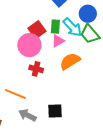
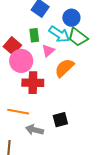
green rectangle: (55, 27) -> (34, 35), moved
red square: (37, 30) -> (12, 46), moved
red cross: (36, 69) -> (33, 83), size x1.5

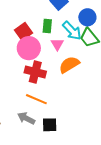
pink triangle: (48, 51) -> (57, 44), turned -32
orange line: (18, 112) -> (36, 99), moved
black square: (60, 120) -> (50, 125), moved

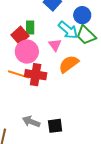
green rectangle: (47, 26) -> (30, 28), moved
orange line: (36, 99) -> (19, 74), moved

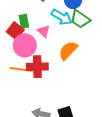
pink triangle: (55, 45) -> (44, 31), moved

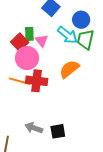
green trapezoid: (80, 19) -> (86, 40), turned 60
pink triangle: (44, 31) -> (42, 41), moved

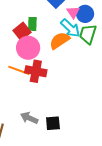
pink triangle: (42, 41) -> (73, 12), moved
orange semicircle: (69, 69) -> (60, 41), moved

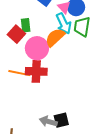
cyan arrow: (70, 28) -> (64, 23), turned 30
pink circle: (28, 48) -> (37, 48), moved
gray arrow: (29, 118) -> (48, 121), moved

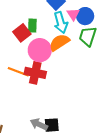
cyan arrow: (64, 23) -> (61, 22), moved

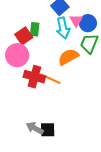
orange semicircle: (59, 42) -> (68, 57), moved
pink circle: (40, 50) -> (17, 55), moved
orange line: (18, 72) -> (50, 79), moved

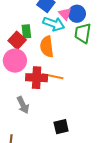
cyan arrow: (63, 28) -> (54, 24), turned -45
orange semicircle: (68, 57) -> (47, 47), moved, turned -55
gray arrow: (35, 128) -> (23, 105), moved, turned -132

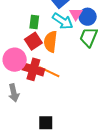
red square: (17, 40) -> (33, 41), moved
pink circle: (15, 61) -> (15, 60), moved

